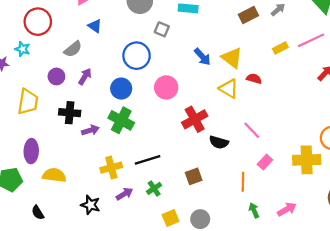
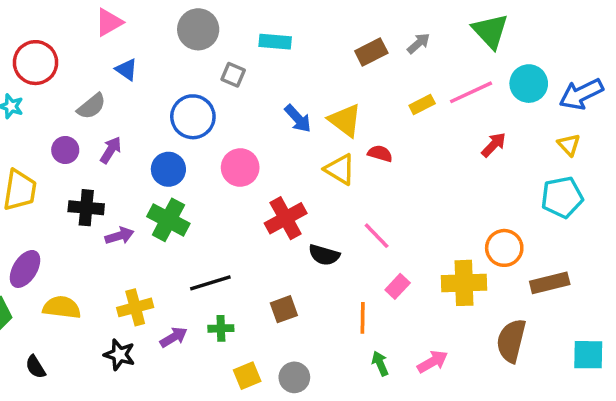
purple ellipse: (31, 151) -> (25, 269), turned 30
yellow cross: (111, 168) -> (135, 307), moved
green cross: (154, 188) -> (221, 328), turned 32

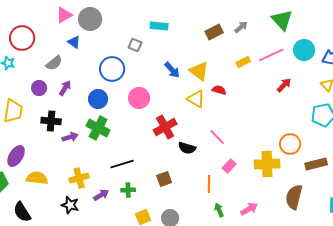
gray circle: (198, 29) -> (90, 19), moved
black semicircle: (36, 367) -> (22, 212), size x1.5

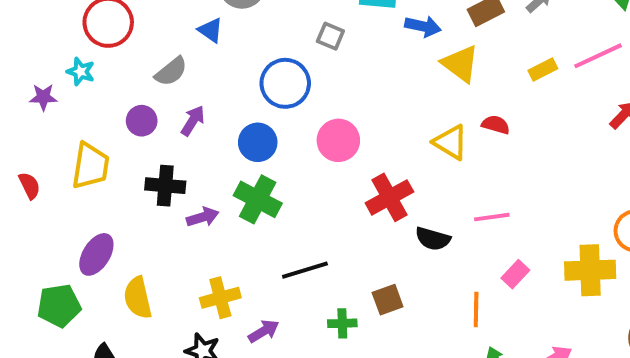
blue arrow: (172, 70) -> (423, 26), moved, turned -36
yellow triangle: (199, 71) -> (460, 64), moved
pink line: (217, 137) -> (492, 217), turned -54
yellow semicircle: (37, 178) -> (138, 298), turned -110
green cross: (128, 190) -> (342, 323), moved

